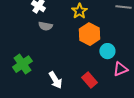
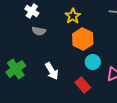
cyan circle: (107, 51) -> (93, 62), moved
white arrow: (55, 80) -> (52, 71), moved

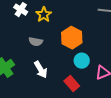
yellow star: (73, 16) -> (44, 15), moved
gray semicircle: (39, 31) -> (36, 42), moved

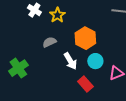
gray semicircle: (36, 42) -> (49, 42), turned 144
white arrow: (41, 70) -> (70, 61), moved

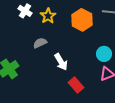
orange hexagon: (85, 38) -> (82, 20), moved
cyan circle: (95, 61) -> (104, 54), moved

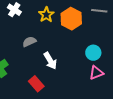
yellow star: (48, 16) -> (46, 15), moved
red rectangle: (76, 85) -> (36, 84), moved

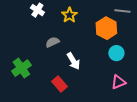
orange hexagon: (71, 19) -> (106, 28), moved
pink triangle: (96, 73) -> (118, 82), moved

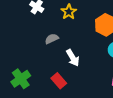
green cross: (21, 68) -> (21, 79), moved

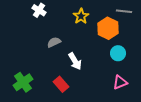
yellow star: (69, 12) -> (81, 16), moved

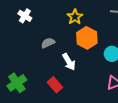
white cross: (39, 10) -> (25, 16), moved
orange hexagon: (108, 28) -> (87, 38), moved

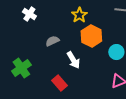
green cross: (17, 83) -> (21, 68), moved

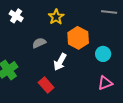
yellow star: (79, 15) -> (56, 17), moved
white arrow: (73, 60) -> (60, 62), turned 60

